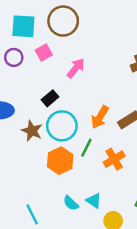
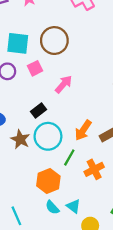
orange hexagon: (60, 161) -> (48, 181), moved

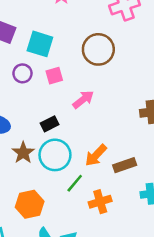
brown circle: (54, 41) -> (98, 49), moved
orange hexagon: (48, 181) -> (30, 204), moved

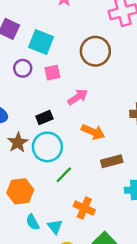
orange arrow: (96, 155) -> (93, 132), moved, turned -115
orange cross: (100, 202) -> (84, 208), moved, turned 36

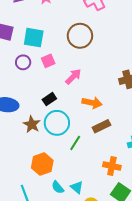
brown rectangle: (112, 161) -> (101, 126), moved
orange cross: (84, 208) -> (112, 166), moved

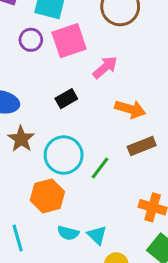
pink square: (48, 61) -> (69, 41), size x1.6
cyan circle: (57, 123) -> (64, 155), moved
brown star: (32, 124) -> (21, 139), moved
cyan semicircle: (58, 187) -> (68, 233), turned -40

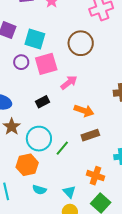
cyan triangle: (97, 235) -> (69, 192), moved

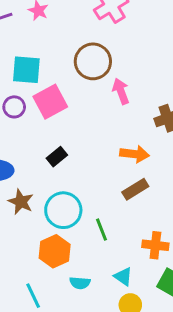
pink arrow: (69, 83) -> (121, 91), moved, turned -60
orange arrow: (84, 111) -> (135, 154), moved
green line: (62, 148) -> (102, 230), moved, turned -49

